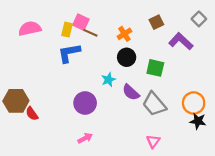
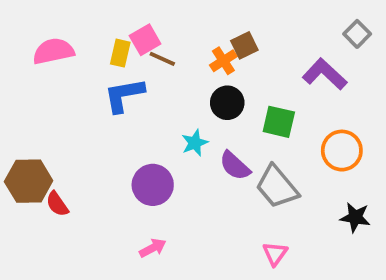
pink square: (81, 22) -> (145, 40), turned 35
brown square: (156, 22) -> (244, 45), moved
orange circle: (194, 103) -> (342, 151), moved

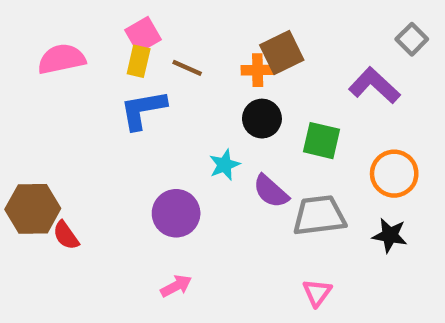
pink square: (145, 40) -> (143, 35), moved
brown square: (244, 45) -> (282, 52), size x1.4
orange cross: (223, 61) -> (258, 70), turned 32
gray trapezoid: (277, 187) -> (319, 215), turned 123
black star: (355, 217) -> (390, 235), moved

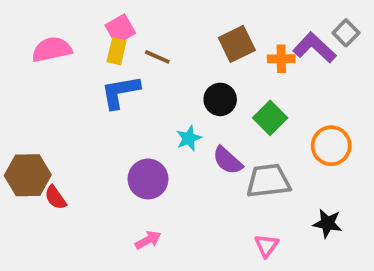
orange cross: (258, 70) -> (281, 59), moved
purple L-shape: (374, 85) -> (315, 48), moved
green square: (321, 141) -> (270, 118), turned 32
black star: (390, 235) -> (327, 223), moved

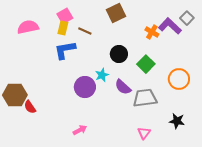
brown square: (237, 44) -> (116, 13), moved
orange cross: (281, 59) -> (152, 32), turned 32
purple circle: (148, 179) -> (85, 87), moved

